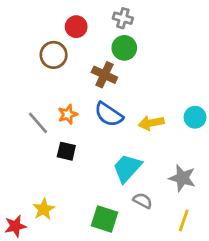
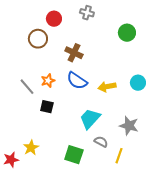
green circle: (124, 48) -> (127, 33), moved
yellow line: (184, 220) -> (119, 156), moved

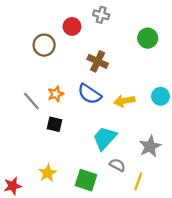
red circle: (54, 19) -> (72, 26), moved
brown cross: (74, 53) -> (98, 61), moved
gray star: (129, 126) -> (150, 146), turned 30
yellow star: (31, 148) -> (48, 173), moved

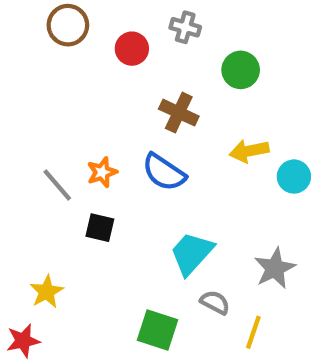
green circle: (148, 38) -> (241, 70), moved
brown circle: (44, 45) -> (68, 25), moved
yellow arrow: (124, 101) -> (249, 151), moved
yellow star: (48, 173) -> (47, 292), moved

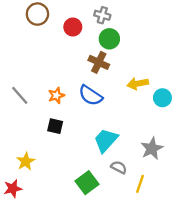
green circle: (241, 70) -> (109, 39), moved
gray line: (57, 185) -> (20, 95), moved
green square: (157, 330) -> (87, 183), turned 35

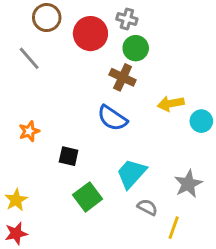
red circle: (73, 27) -> (90, 34), size x1.5
gray line: (20, 95) -> (29, 58), moved
orange star: (56, 95) -> (29, 131), moved
yellow star: (26, 161) -> (16, 200), moved
green square: (87, 183) -> (88, 197), moved

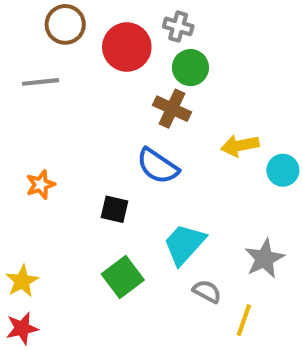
gray line: (29, 58) -> (41, 82), turned -55
black square: (69, 156) -> (114, 209), moved

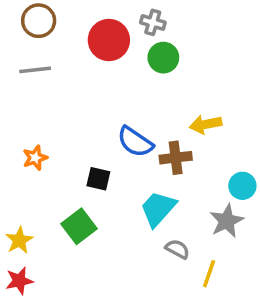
brown circle: (65, 24) -> (39, 21), moved
brown cross: (172, 109) -> (176, 158), moved, turned -32
cyan circle: (283, 170) -> (242, 186), moved
green square: (123, 277) -> (79, 226), moved

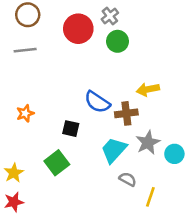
gray cross: (153, 22) -> (110, 16), turned 36
cyan circle: (242, 186) -> (174, 154), moved
gray star: (227, 221) -> (148, 142), moved

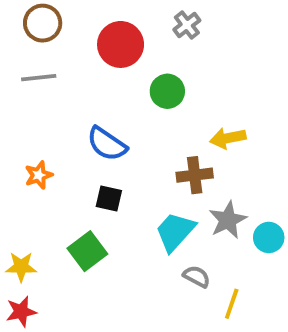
gray cross: (110, 16) -> (187, 25), moved
green circle: (118, 41) -> (167, 91), moved
blue semicircle: (97, 102) -> (107, 144), moved
yellow star: (14, 173) -> (21, 267), turned 30

